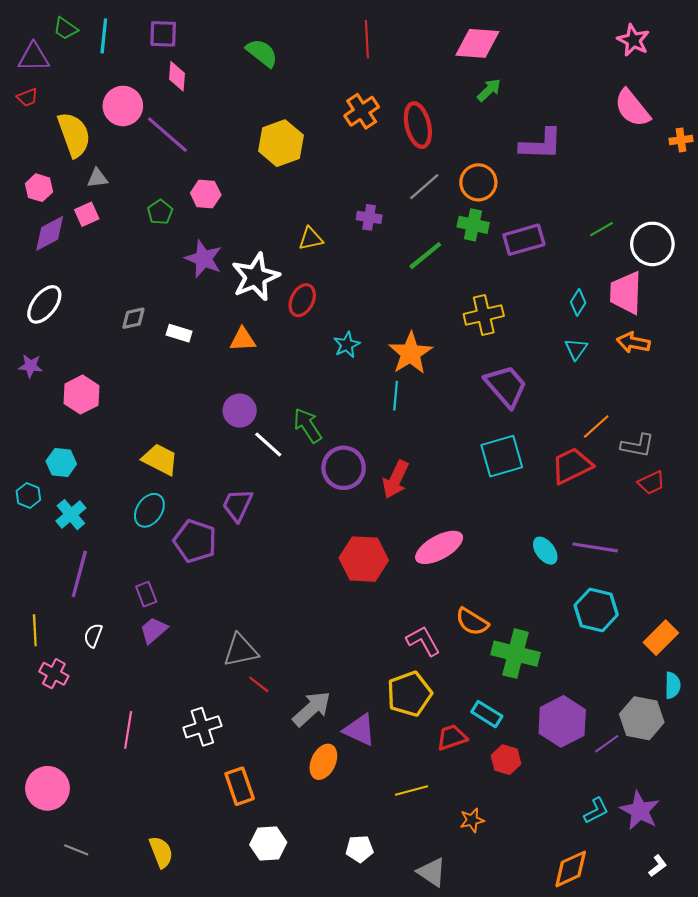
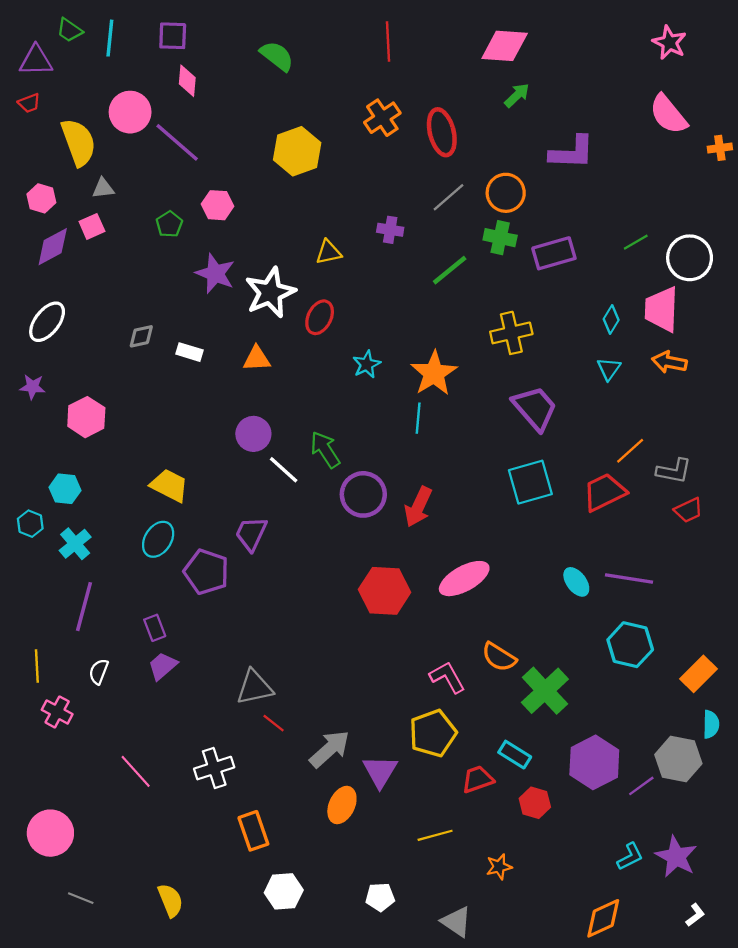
green cross: (516, 654) -> (545, 691), turned 33
pink line: (128, 730) -> (136, 771), turned -51
purple triangle: (360, 730) -> (380, 771), turned 36

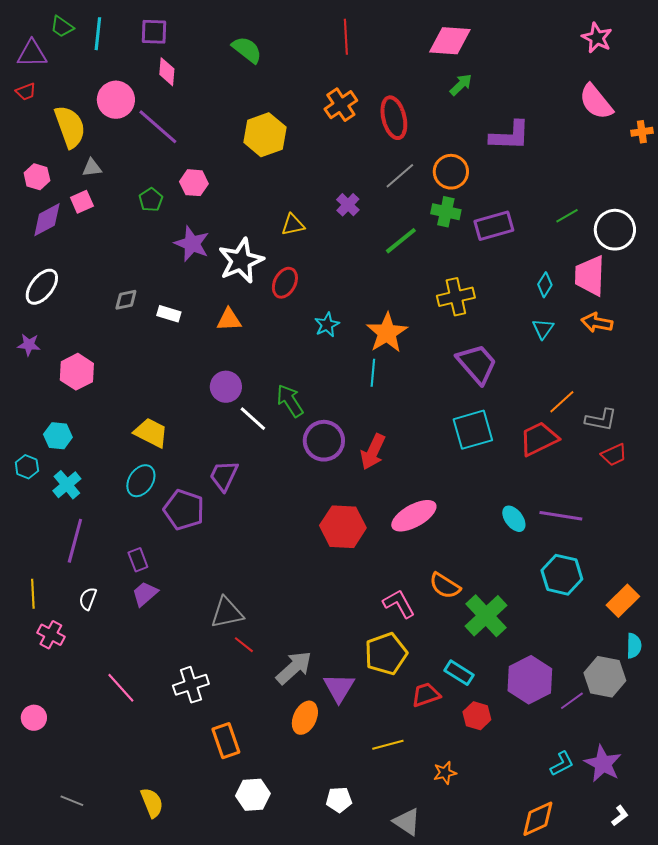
purple cross: (390, 230) -> (348, 205), turned 35
pink circle: (50, 833) -> (34, 718), moved, size x0.6

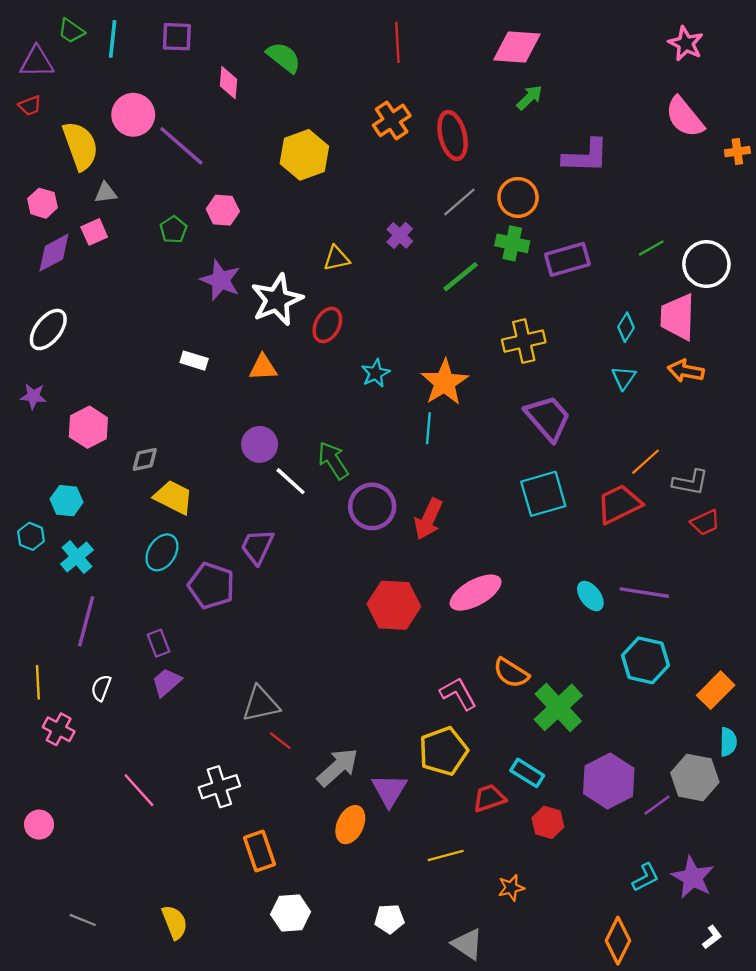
pink diamond: (167, 72) -> (229, 83), moved
gray diamond: (126, 300) -> (145, 459), moved
orange diamond: (538, 819) -> (618, 941), turned -39

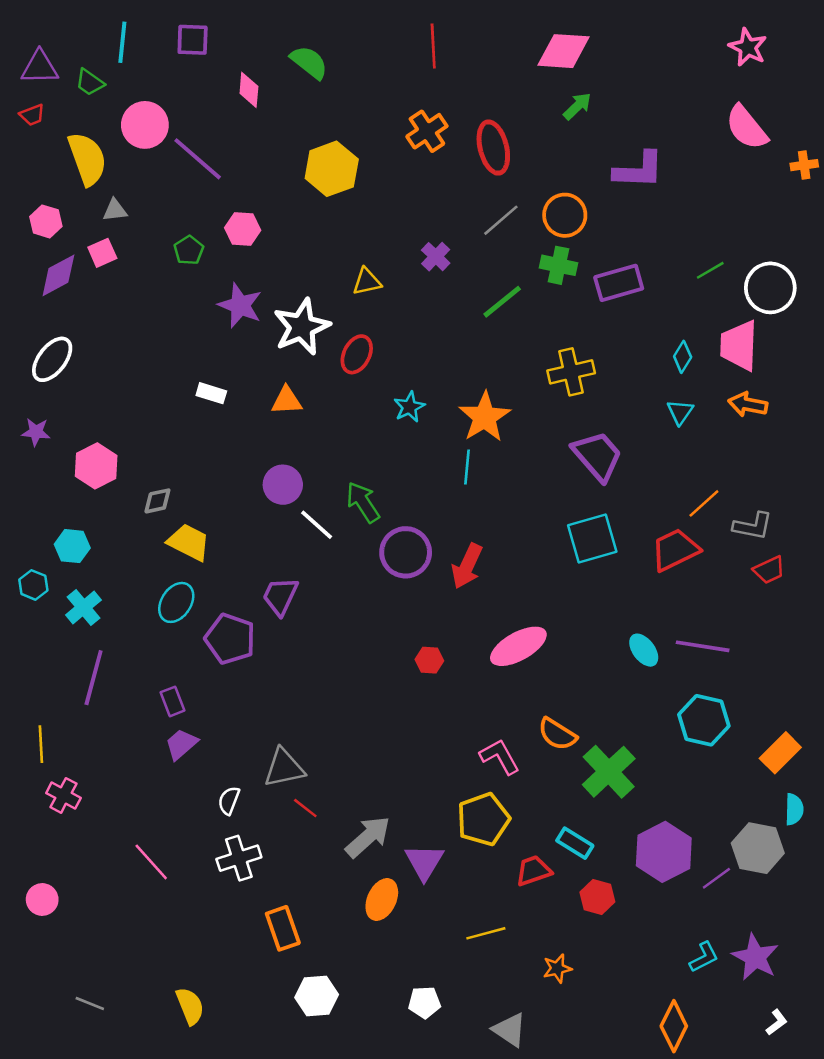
green trapezoid: (71, 31) -> (90, 82), moved
red hexagon: (394, 605) -> (429, 660), size x0.5
white semicircle: (101, 688) -> (229, 800), moved

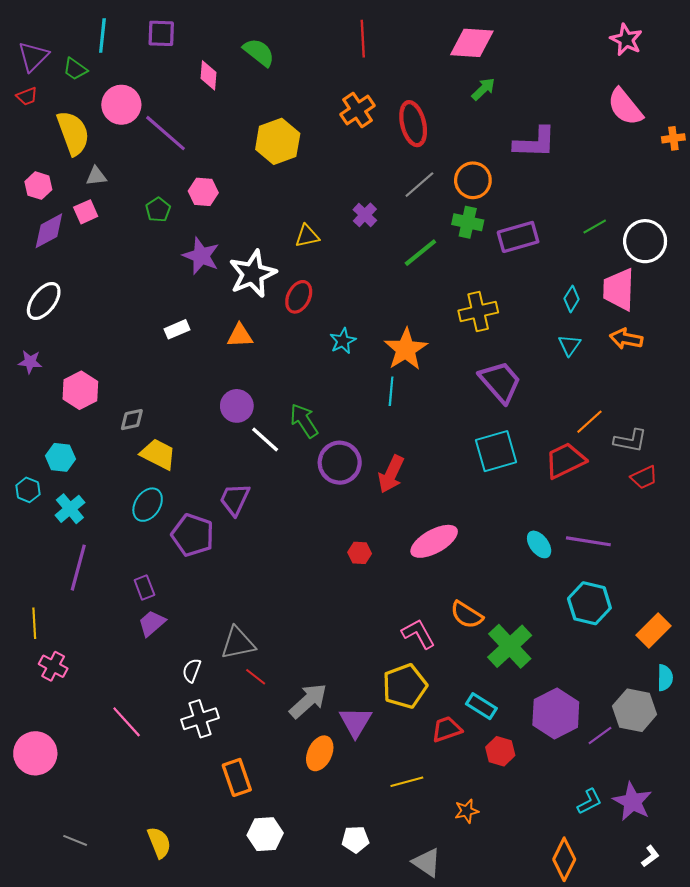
purple triangle: (40, 67) -> (33, 56), turned -44
white rectangle: (211, 393) -> (177, 329), turned -40
pink circle: (42, 899) -> (35, 753), size x1.6

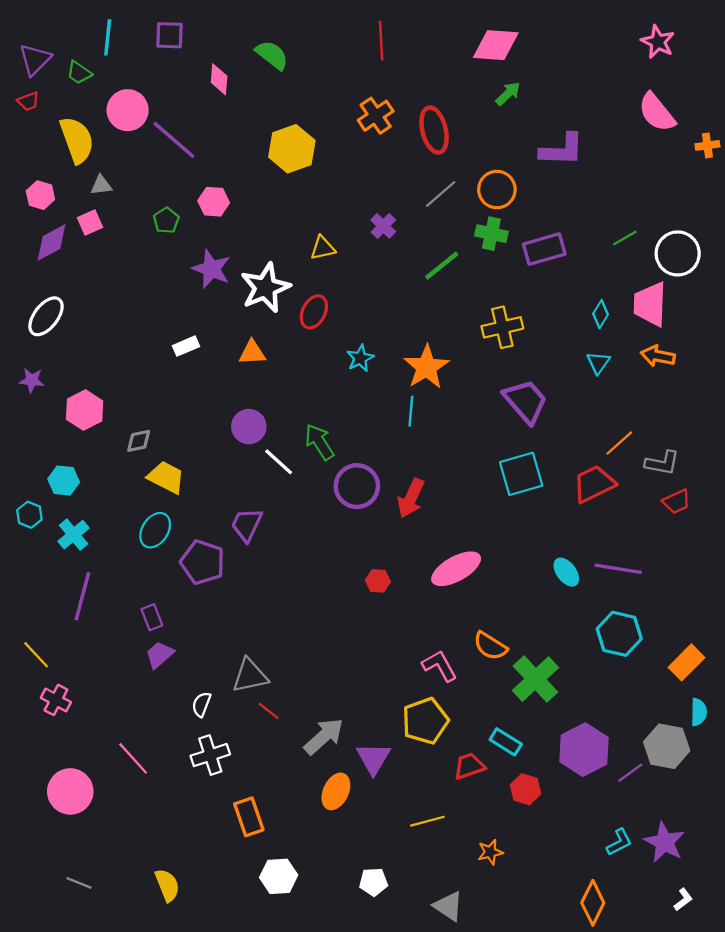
yellow line: (34, 623) -> (36, 655), turned -40
pink circle: (35, 753) -> (70, 791), moved

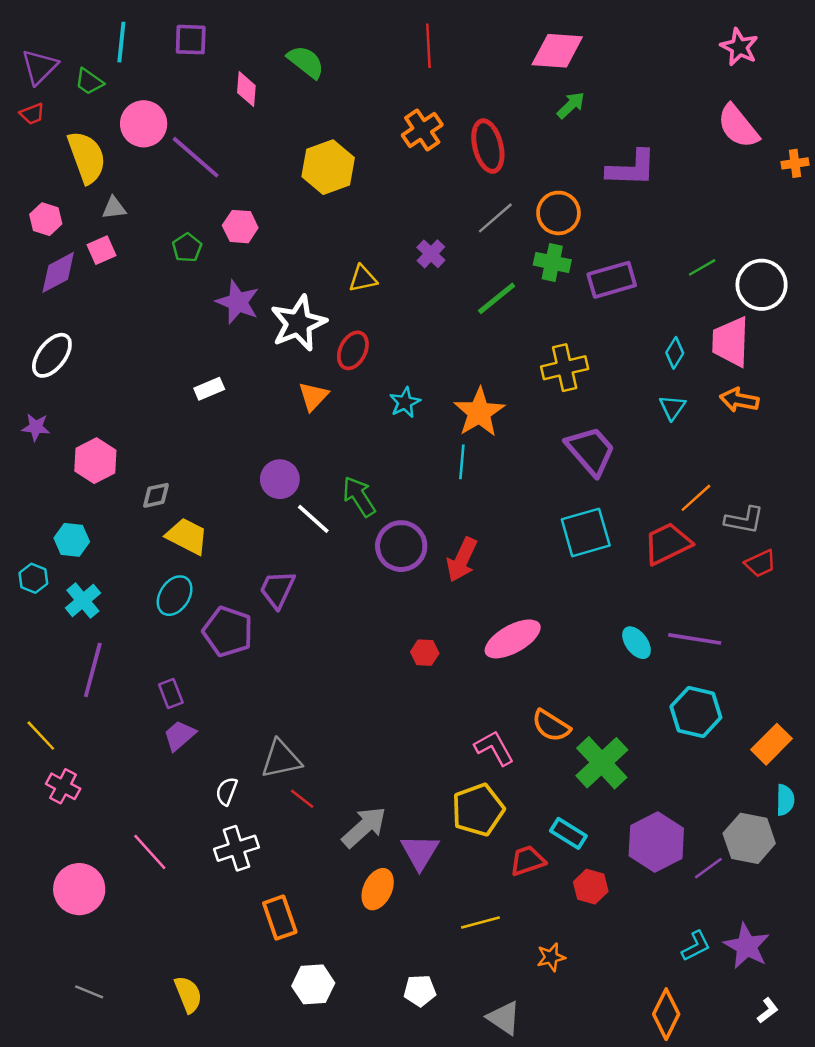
orange triangle: (252, 353) -> (313, 396), moved, turned -44

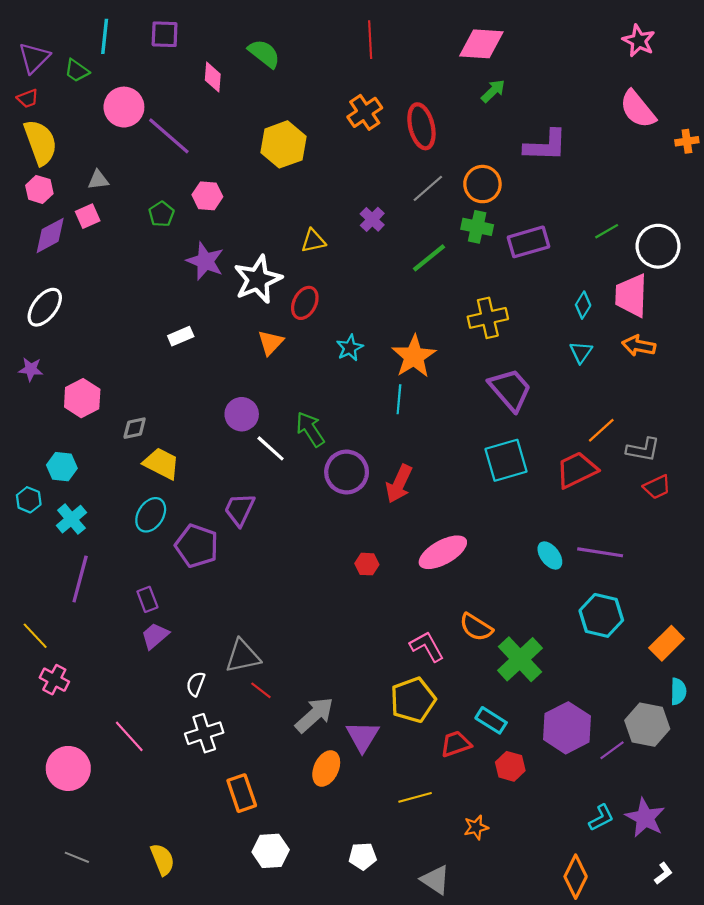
yellow semicircle: (87, 157) -> (40, 142), moved

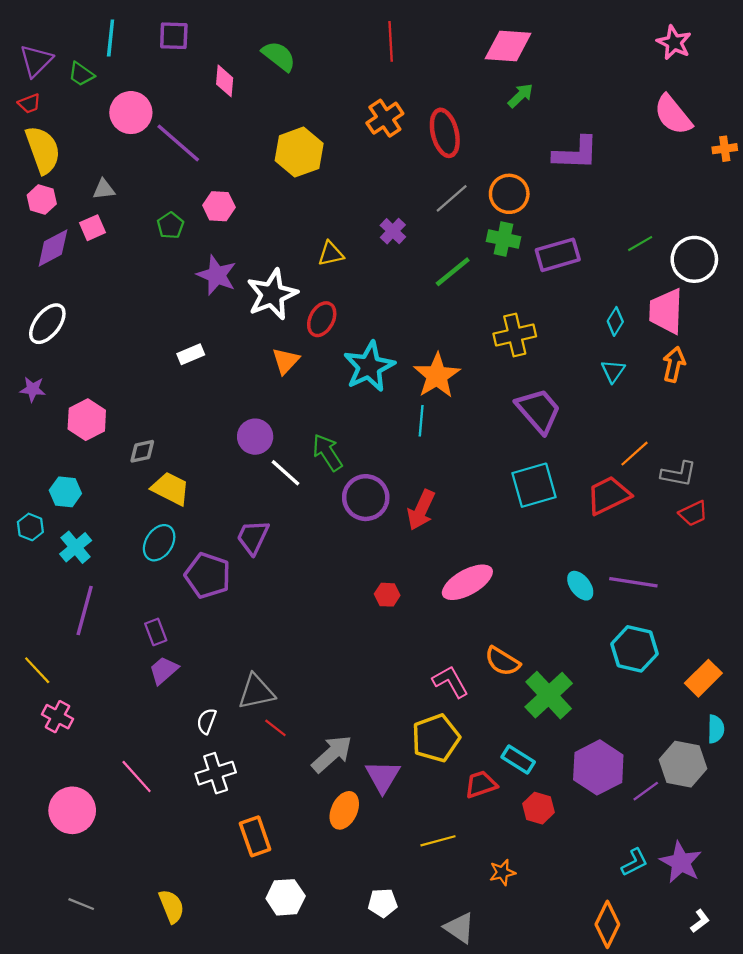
orange arrow: (639, 346) -> (674, 364), turned 92
cyan star: (350, 348) -> (369, 367), size x1.8

